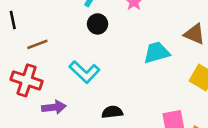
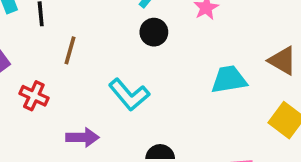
brown line: (37, 44) -> (70, 50), turned -60
red cross: (27, 80) -> (34, 96), moved, size x0.7

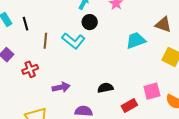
cyan L-shape: (129, 95) -> (73, 41), moved
red cross: (34, 96) -> (30, 69), turned -35

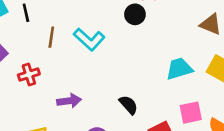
black circle: (90, 22) -> (135, 14), moved
cyan trapezoid: (136, 40) -> (179, 69), moved
black semicircle: (105, 88) -> (128, 105), turned 56

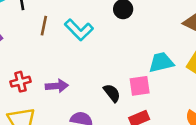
red cross: (29, 75) -> (20, 82), moved
pink square: (191, 113) -> (140, 86), moved

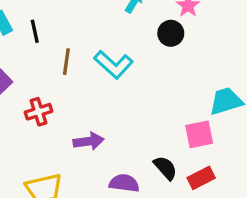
red cross: (20, 82) -> (39, 112), moved
black semicircle: (112, 93) -> (165, 168), moved

